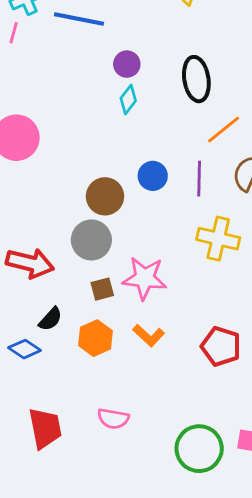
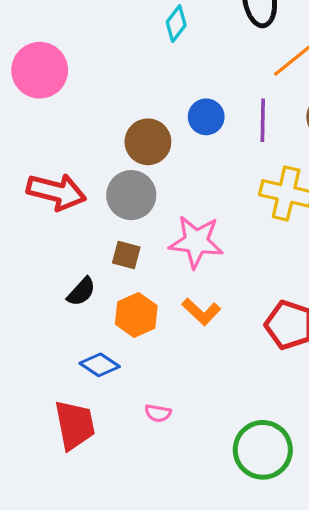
red arrow: (30, 263) -> (56, 192), moved
brown square: (102, 289) -> (126, 255), moved, turned 30
blue diamond: (25, 349) -> (100, 365), moved
pink semicircle: (113, 419) -> (158, 413), size x0.7

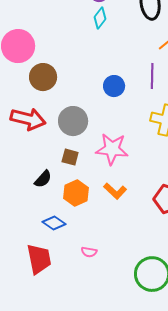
blue circle: (206, 117) -> (114, 86), moved
brown circle: (148, 142) -> (43, 77), moved

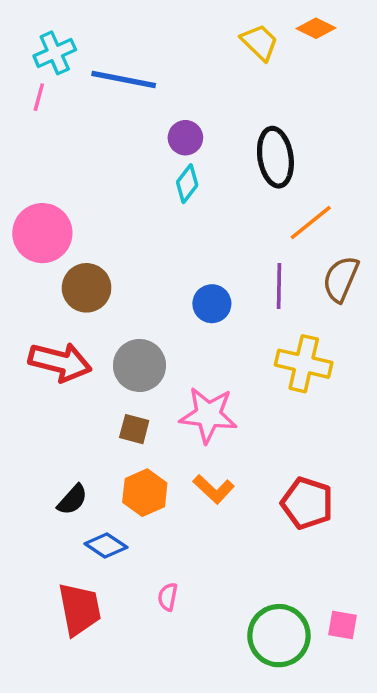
black semicircle: (43, 179) -> (72, 500), moved
pink semicircle: (89, 252) -> (168, 597), turned 91

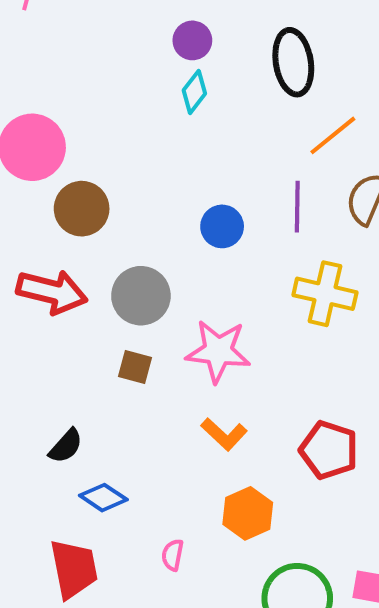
orange hexagon: (145, 493) -> (248, 513), moved

